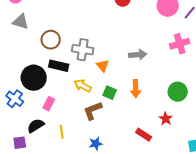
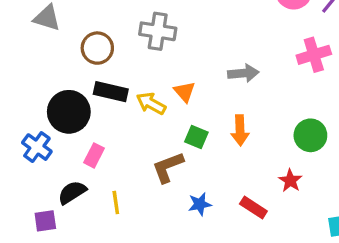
gray cross: (83, 50) -> (158, 31), moved
yellow arrow: (83, 86) -> (151, 103), moved
blue star: (96, 144) -> (200, 204), moved

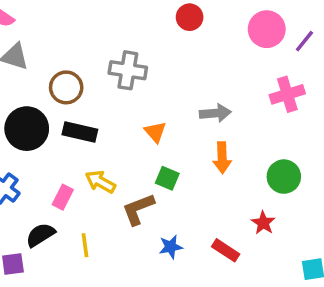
yellow arrow: (151, 103) -> (100, 182), moved
black circle: (69, 112) -> (27, 129), moved
orange arrow: (240, 130) -> (222, 158), moved

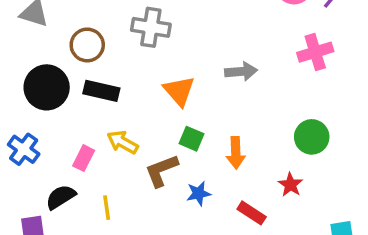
orange triangle: (155, 132) -> (179, 91), size x1.4
orange arrow: (222, 158) -> (236, 153), moved
blue star: (171, 247) -> (199, 193), moved

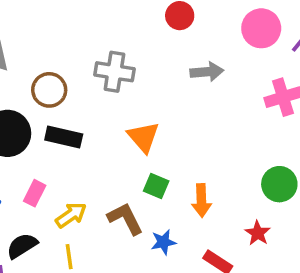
gray arrow: (241, 71) -> (207, 72), moved
yellow arrow: (123, 142) -> (71, 215), moved, turned 116
pink rectangle: (84, 158) -> (35, 193), moved
brown L-shape: (161, 170) -> (125, 219), turned 84

